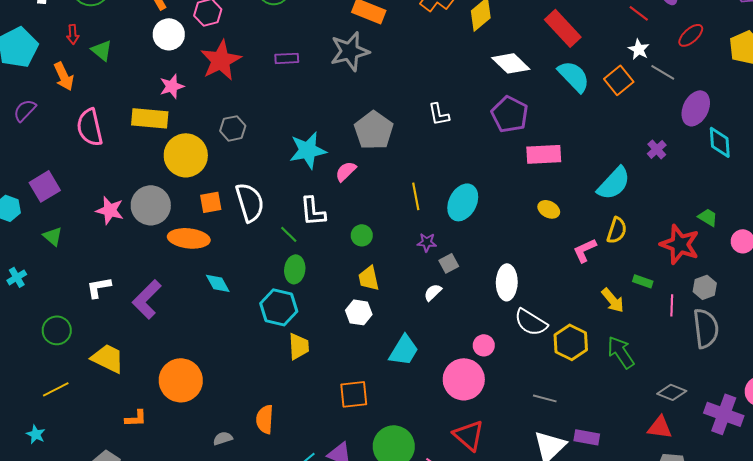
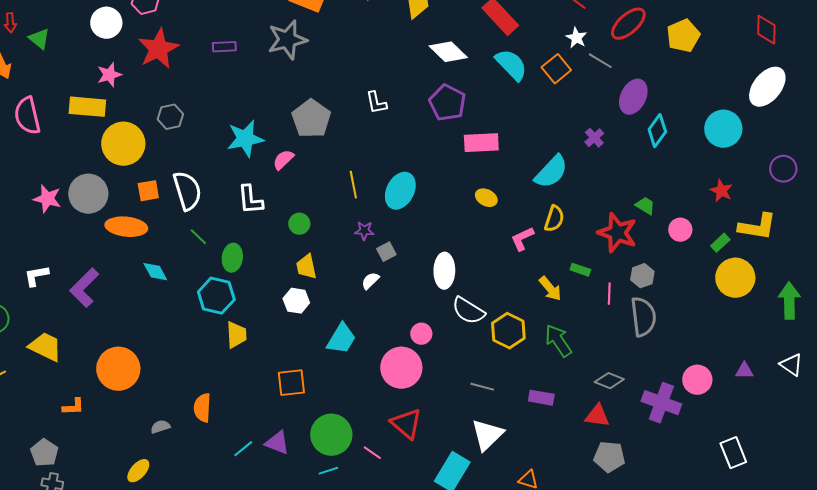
red ellipse: (691, 35) -> (628, 24), size x1.4
cyan diamond: (720, 142) -> (657, 131), turned 40
green line: (289, 234) -> (198, 237), moved
purple rectangle: (587, 437) -> (541, 398), moved

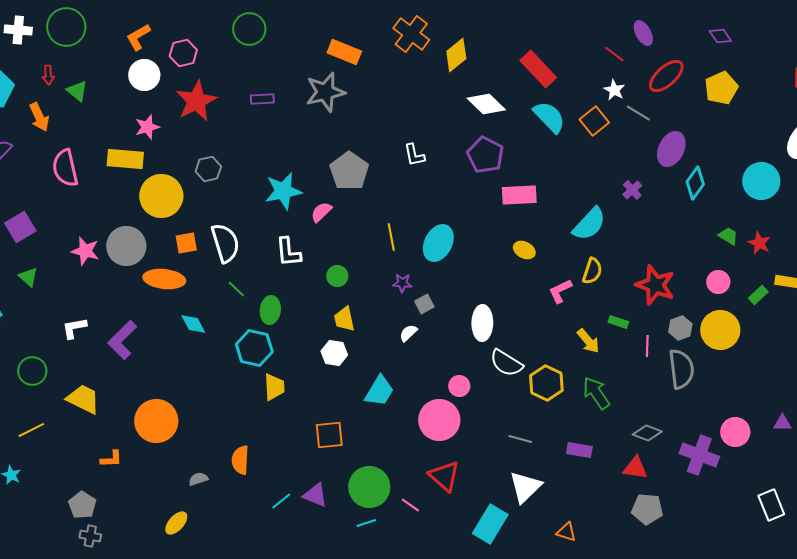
green trapezoid: (645, 206) -> (728, 236), moved
yellow circle: (735, 278) -> (720, 330), moved

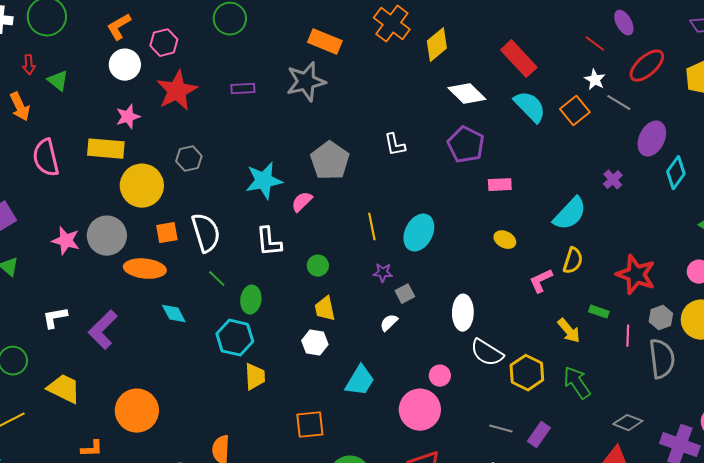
pink rectangle: (519, 195) -> (500, 185), size x0.7
purple rectangle: (579, 450) -> (539, 435), moved, turned -65

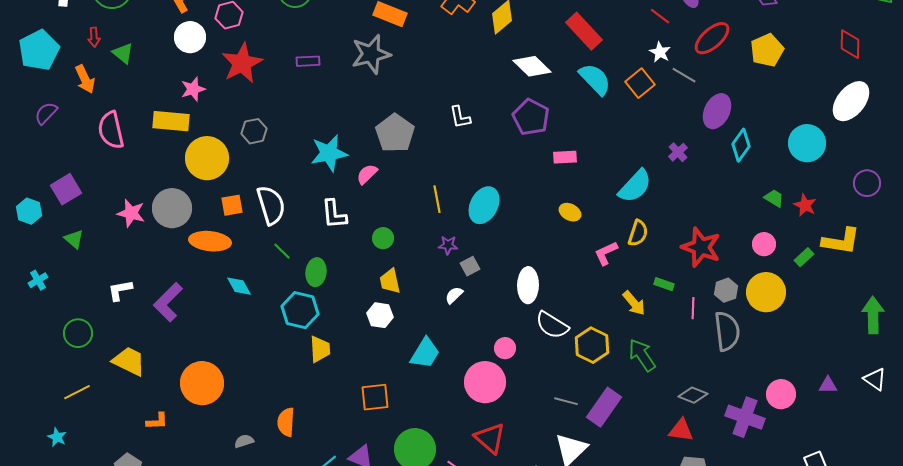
purple rectangle: (539, 435) -> (604, 407), size x1.5

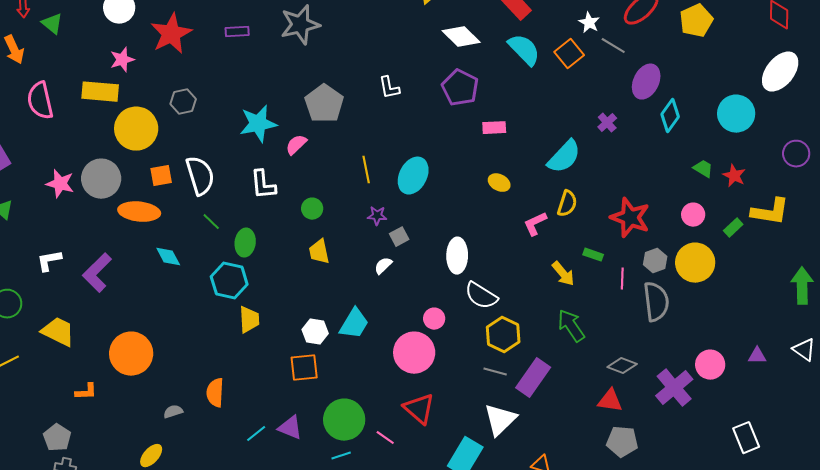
white hexagon: (380, 315) -> (315, 332), moved
yellow hexagon: (592, 345) -> (503, 335), moved
purple cross: (745, 417) -> (674, 388), turned 30

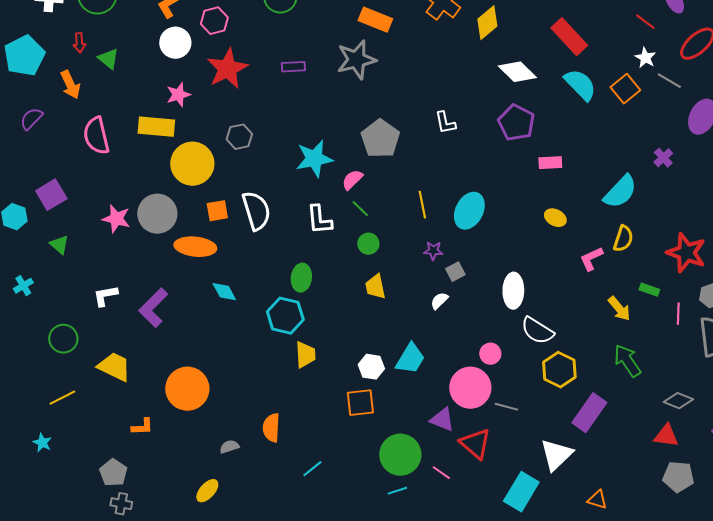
green line: (211, 222) -> (360, 209), moved
gray line: (495, 372) -> (506, 407), moved
purple triangle: (290, 428) -> (442, 420), moved

